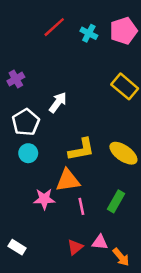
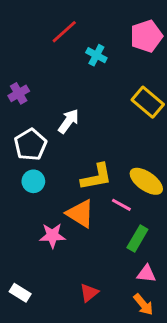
cyan cross: (89, 33) -> (96, 55), moved
orange triangle: (68, 180) -> (80, 214), turned 40
pink line: (81, 206) -> (121, 205), moved, turned -49
pink triangle: (100, 242) -> (146, 274), moved

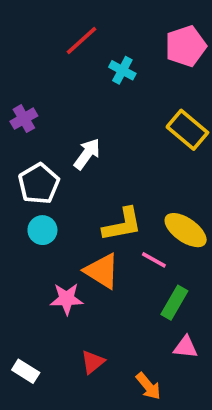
red triangle: (89, 293) -> (93, 362), moved
orange arrow: (143, 304) -> (148, 386), moved

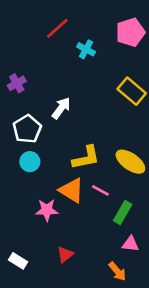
pink line: (154, 260) -> (100, 190), moved
orange arrow: (148, 386) -> (117, 271), moved

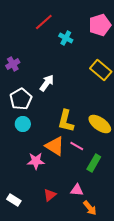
yellow L-shape: (86, 158) -> (66, 121), turned 115
pink triangle: (130, 244) -> (77, 190), moved

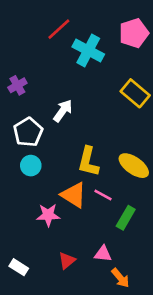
cyan cross: (66, 38) -> (88, 51), size x1.6

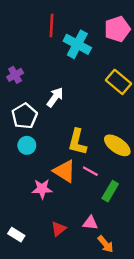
red line: (59, 29) -> (52, 26), turned -45

